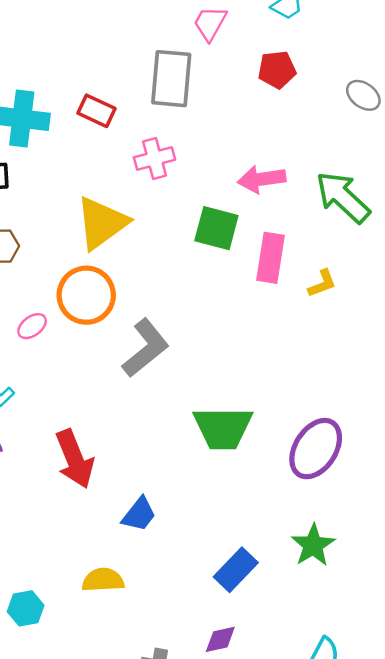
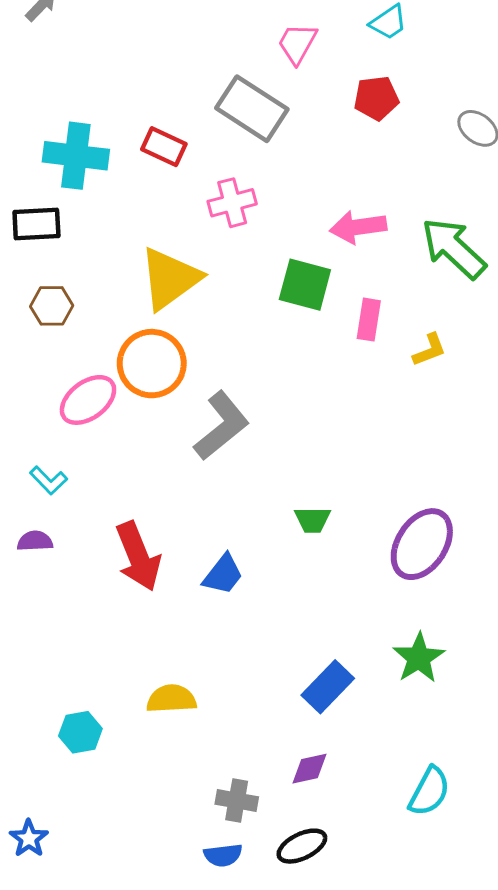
gray rectangle: (171, 79) -> (252, 109), turned -62
pink rectangle: (271, 258) -> (369, 320), size x0.7
pink ellipse: (32, 326) -> (88, 400), size x1.6
green trapezoid: (223, 428) -> (313, 520), size x0.5
blue trapezoid: (139, 514) -> (223, 574), moved

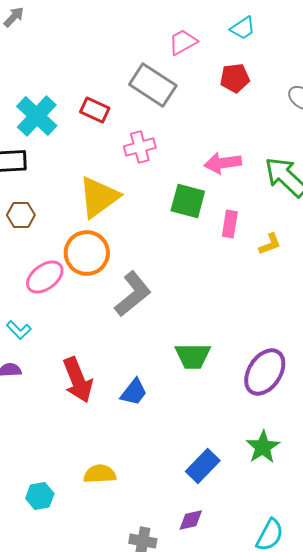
pink trapezoid: (297, 43) -> (183, 42), turned 32
cyan cross: (76, 156) -> (37, 116), turned 36
green trapezoid: (313, 520) -> (193, 356), size x1.5

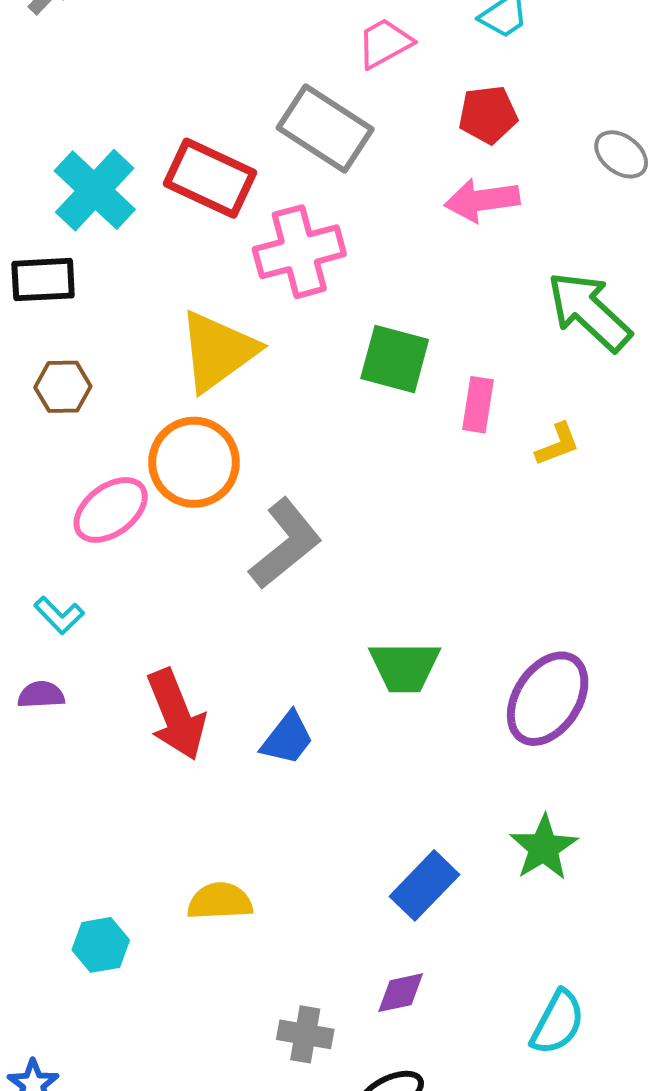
red rectangle: (95, 110) -> (210, 178), size x1.5
pink cross: (140, 147) -> (299, 252), size x1.4
pink arrow: (223, 163) -> (482, 200), moved

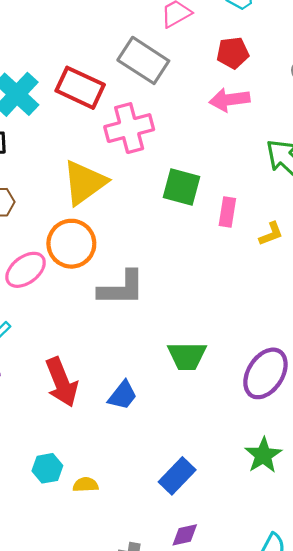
gray L-shape: (285, 544) -> (122, 288), turned 39
blue rectangle: (424, 885) -> (177, 476), moved
yellow semicircle: (220, 901) -> (86, 485), size x0.7
cyan hexagon: (101, 945) -> (47, 468), moved

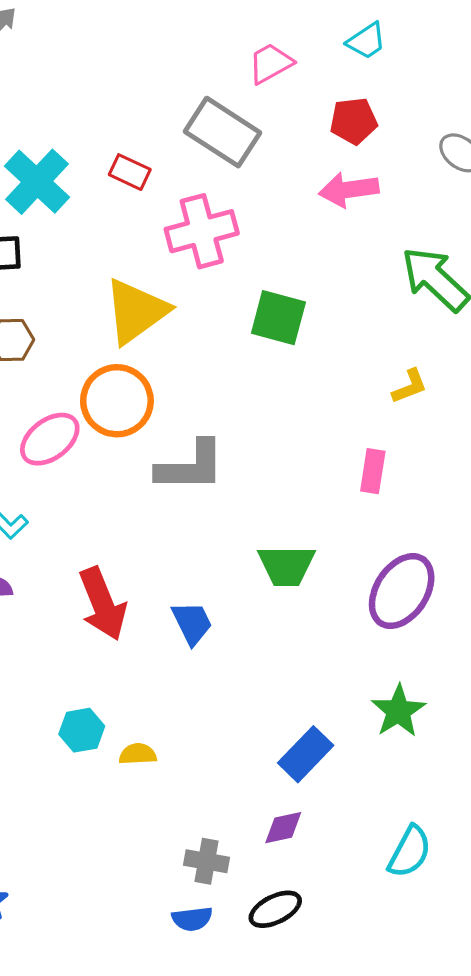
red rectangle: (80, 88) -> (130, 172), size x0.6
pink rectangle: (227, 212) -> (373, 471), moved
blue trapezoid: (123, 395) -> (192, 623), turned -64
blue rectangle: (177, 476) -> (306, 754), moved

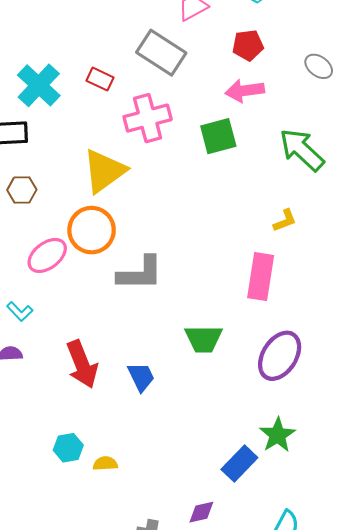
green square: (278, 318) -> (218, 136), moved, turned -30
pink rectangle: (373, 471) -> (261, 277), size x1.6
blue rectangle: (306, 754) -> (239, 464), moved

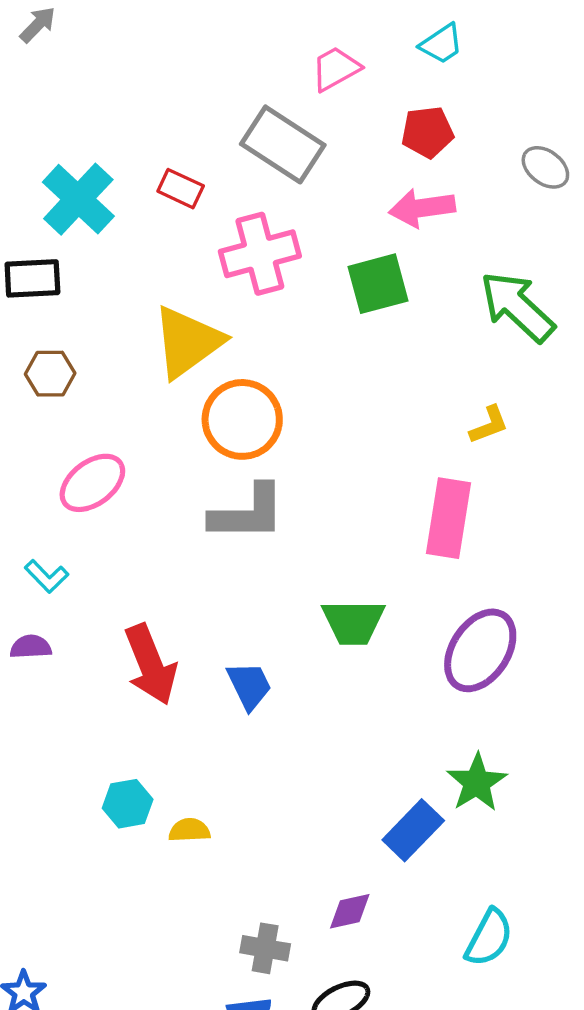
orange circle: (92, 230) -> (242, 419), moved

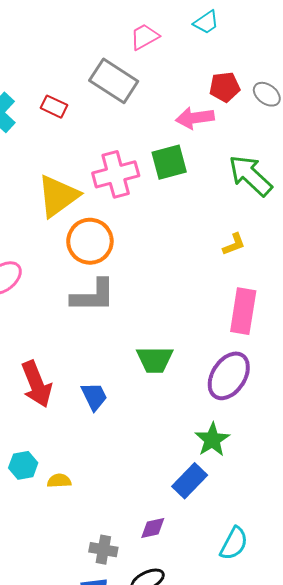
red pentagon: (427, 132) -> (225, 87), moved
pink cross: (260, 254) -> (116, 174), moved
pink rectangle: (448, 518) -> (243, 311), moved
green star: (477, 783) -> (212, 440), moved

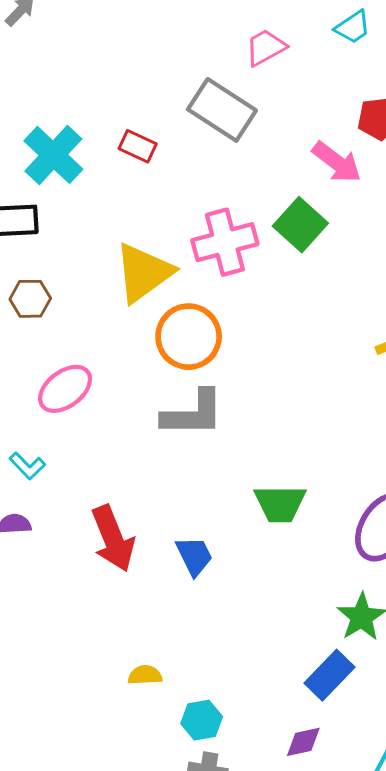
pink arrow: (195, 118) -> (337, 162), turned -135
green square: (169, 162) -> (300, 225), turned -33
cyan hexagon: (23, 465) -> (202, 720), moved
purple diamond: (153, 528) -> (303, 742), moved

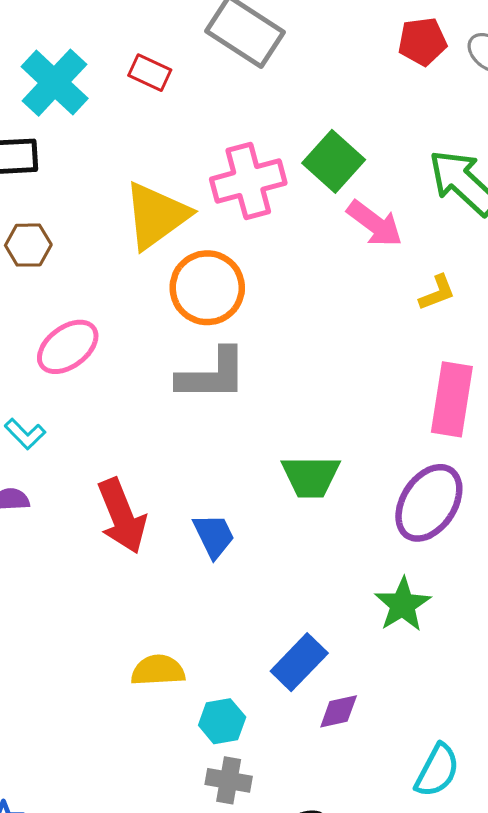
pink arrow: (337, 162) -> (375, 224), moved
yellow semicircle: (145, 675) -> (158, 670), size x1.4
blue rectangle: (329, 675) -> (299, 662), moved
purple diamond: (303, 742) -> (339, 711), moved

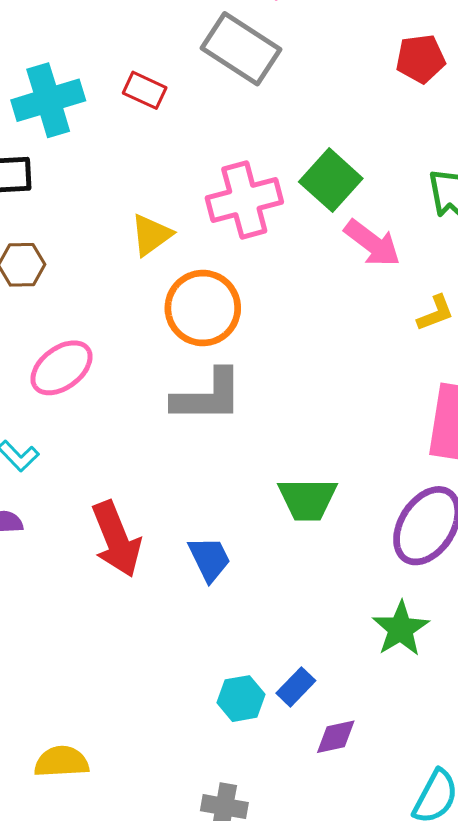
cyan cross: (55, 83) -> (48, 100), turned 30
yellow triangle: (156, 216) -> (151, 235), size x0.6
blue rectangle: (299, 662) -> (296, 687), size x0.7
yellow semicircle: (158, 670) -> (62, 762), moved
cyan hexagon: (222, 721) -> (241, 699), moved

